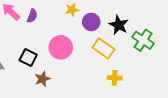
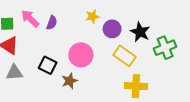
green cross: (143, 40) -> (165, 48), turned 35
yellow cross: (115, 78) -> (136, 86), size x1.5
brown star: (42, 79) -> (69, 81), moved

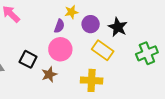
purple semicircle: (52, 23) -> (59, 26), moved
green cross: (165, 48) -> (147, 53), moved
yellow cross: (136, 86) -> (92, 80), moved

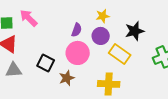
yellow star: (71, 12) -> (103, 16), moved
purple circle: (91, 24) -> (101, 36), moved
black star: (118, 27) -> (135, 31), turned 30

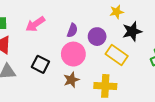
yellow star: (103, 16) -> (117, 12), moved
pink arrow: (29, 18) -> (35, 24), moved, turned -78
brown star: (67, 78) -> (71, 80), moved

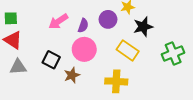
pink arrow: (35, 24) -> (58, 21), moved
purple circle: (97, 37) -> (108, 19), moved
brown star: (71, 80) -> (72, 75), moved

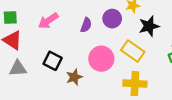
pink arrow: (58, 21) -> (48, 21), moved
pink circle: (84, 49) -> (101, 59), moved
yellow cross: (116, 81) -> (135, 84), moved

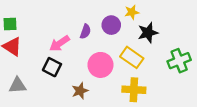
pink arrow: (48, 21) -> (60, 43), moved
gray triangle: (18, 68) -> (18, 85), moved
brown star: (74, 77) -> (80, 91), moved

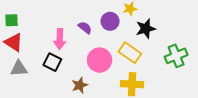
purple semicircle: (85, 32) -> (85, 28), turned -72
pink arrow: (60, 43) -> (60, 39), turned -54
gray triangle: (18, 85) -> (19, 68), moved

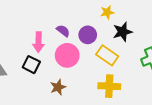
purple circle: (110, 21) -> (88, 35), moved
pink circle: (100, 60) -> (67, 55), moved

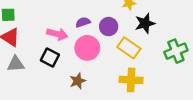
purple semicircle: (63, 31) -> (83, 22), turned -56
pink arrow: (38, 42) -> (57, 34), turned -78

